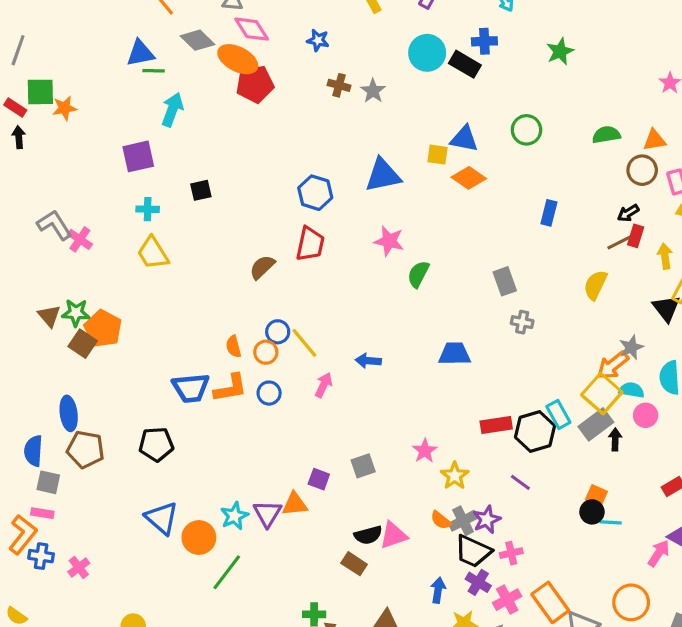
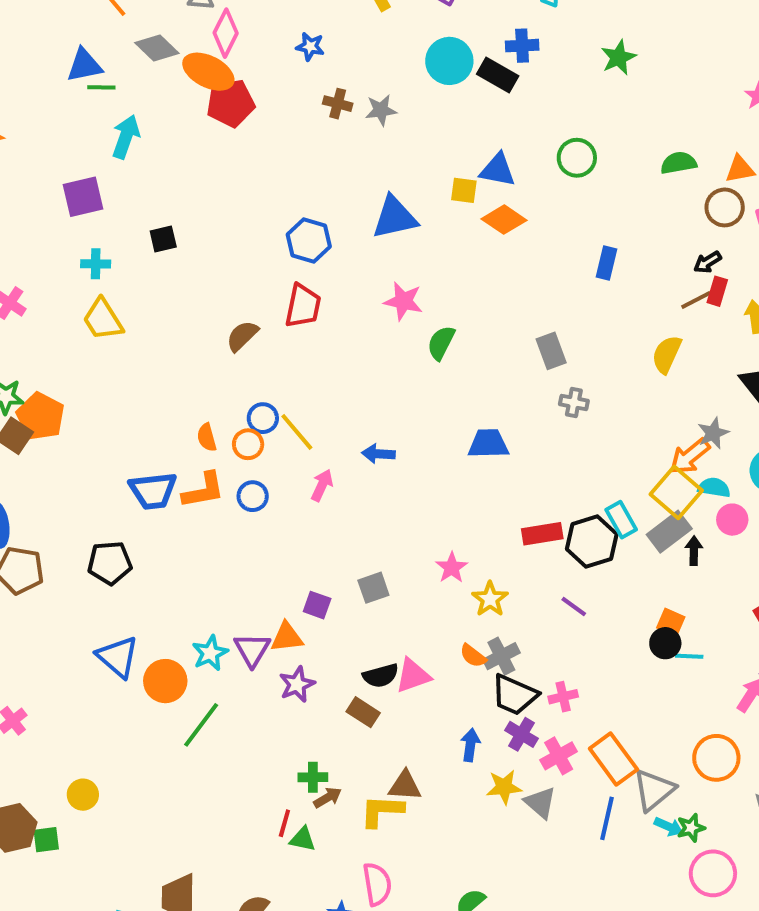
pink diamond: (252, 29) -> (226, 33), turned 60
gray star: (373, 91) -> (381, 110), turned 30
purple star: (487, 520) -> (297, 684), moved

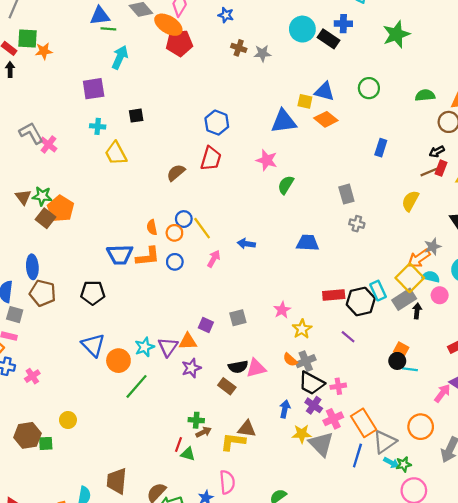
green star: (619, 57) -> (396, 34), size x1.4
blue triangle: (395, 217) -> (284, 121), moved
yellow trapezoid: (103, 319) -> (116, 153), moved
gray triangle: (540, 803) -> (321, 444), size x1.4

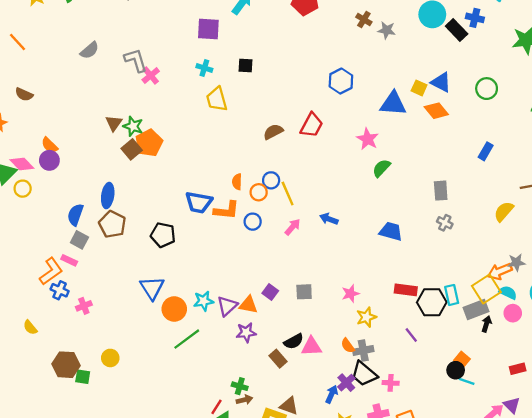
blue hexagon: (217, 123) -> (341, 81), moved
black semicircle: (238, 367) -> (294, 341), turned -30
purple cross: (314, 405) -> (346, 383), moved

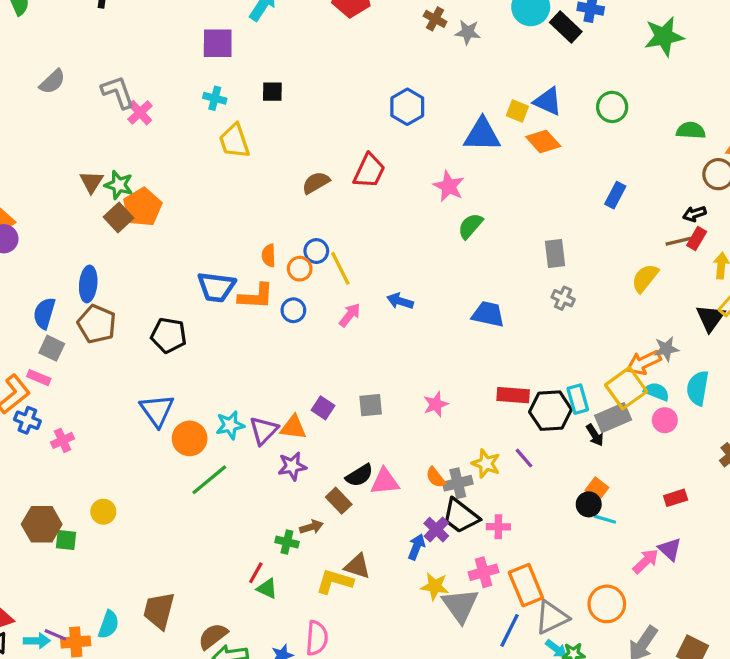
yellow star: (366, 317) -> (486, 464), moved, turned -30
black arrow: (486, 324) -> (595, 435), moved, turned 133
brown arrow: (244, 400) -> (311, 527), moved

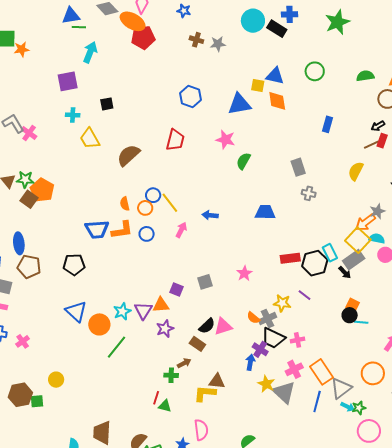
orange diamond: (543, 142) -> (277, 101), turned 45
brown semicircle: (316, 183) -> (128, 155), moved, size x1.4
yellow star: (435, 586) -> (266, 384), turned 30

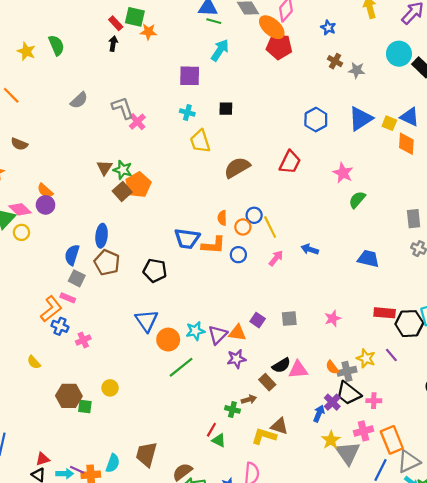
blue triangle: (239, 104) -> (361, 119), moved, turned -35

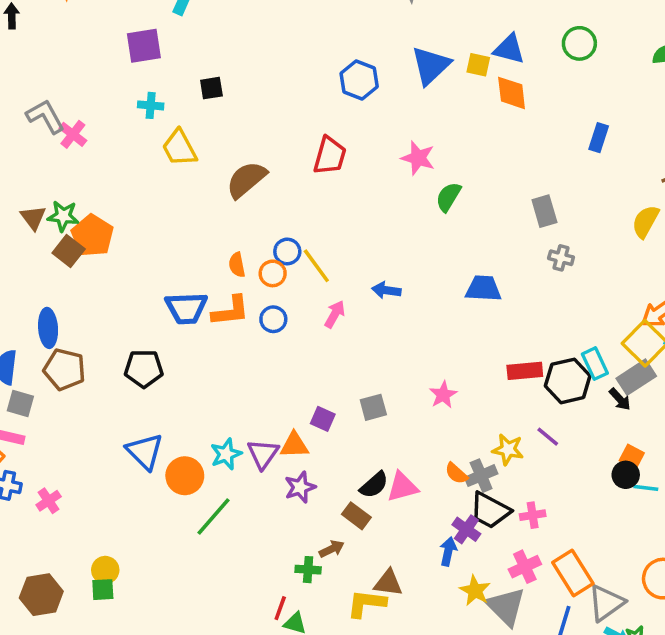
green square: (85, 407) -> (103, 590), moved

